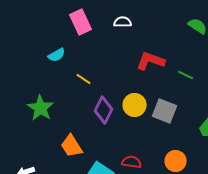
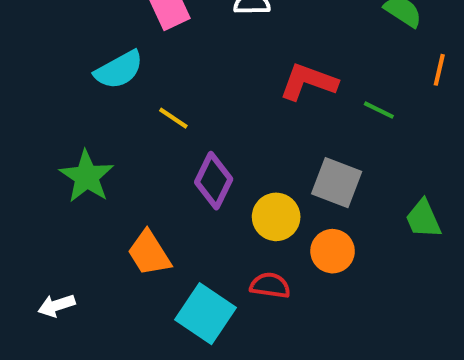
cyan semicircle: (57, 55) -> (119, 70), size x1.4
yellow circle: (135, 105) -> (276, 217), moved
orange circle: (176, 161) -> (333, 251), moved

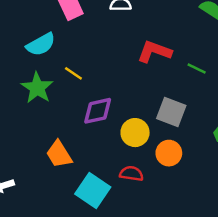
green star: (87, 177) -> (37, 88), moved
purple diamond: (214, 181) -> (98, 111), turned 52

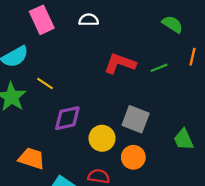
green line: (197, 69) -> (159, 68), moved, turned -48
orange trapezoid: (59, 154) -> (32, 158), turned 140

